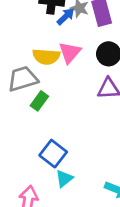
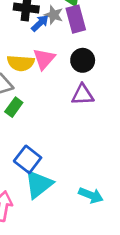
cyan triangle: (64, 179) -> (39, 184), size x1.6

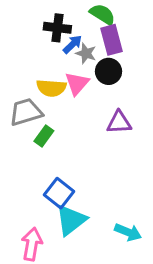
gray star: (54, 15) -> (86, 53), moved
black circle: (83, 60) -> (109, 71), moved

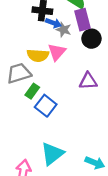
blue arrow: (72, 44) -> (53, 23), turned 64
black circle: (109, 71) -> (91, 39), moved
blue square: (59, 193) -> (46, 106), moved

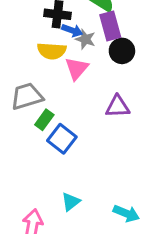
yellow semicircle: (38, 55) -> (52, 51), moved
cyan triangle: (52, 154) -> (71, 202), size x0.6

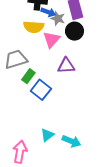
black circle: (122, 51) -> (75, 31), moved
purple triangle: (118, 107) -> (66, 66), moved
cyan arrow: (126, 213) -> (71, 141), moved

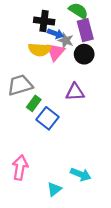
pink triangle: (51, 39) -> (56, 52), moved
cyan triangle: (47, 135) -> (54, 189), moved
pink arrow: (20, 152) -> (20, 167), moved

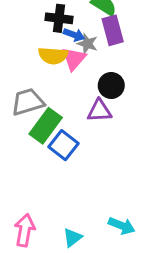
black circle: (84, 54) -> (111, 85), moved
green rectangle: (34, 103) -> (46, 126), size x1.6
pink arrow: (20, 167) -> (25, 230), moved
cyan arrow: (81, 174) -> (122, 226), moved

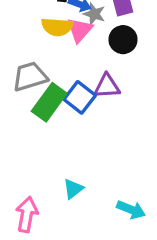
black circle: (111, 85) -> (123, 40), moved
blue square: (63, 145) -> (80, 97), moved
cyan triangle: (72, 238) -> (73, 189), moved

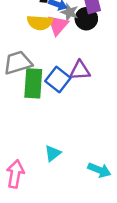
black circle: (123, 40) -> (86, 19), moved
green rectangle: (49, 102) -> (33, 83), turned -32

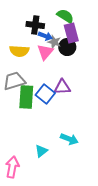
yellow semicircle: (40, 23) -> (19, 51), moved
cyan arrow: (99, 170) -> (69, 139), moved

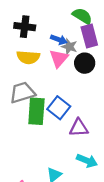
black cross: (35, 25) -> (25, 27), moved
black circle: (67, 47) -> (85, 63), moved
purple triangle: (62, 87) -> (79, 128), moved

